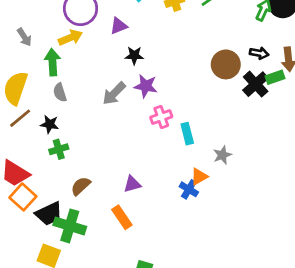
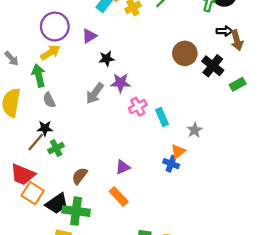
black arrow: (259, 53) -> (224, 31), moved
green rectangle: (275, 77) -> (238, 84), moved
brown line: (20, 118) -> (36, 142), moved

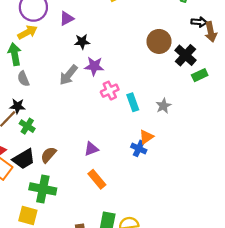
green rectangle: (238, 84) -> (200, 75), moved
gray star: (195, 130) -> (163, 106), moved
green cross: (56, 148) -> (27, 126), turned -35
orange rectangle: (119, 196) -> (97, 179), moved
black trapezoid: (57, 204) -> (24, 159), moved

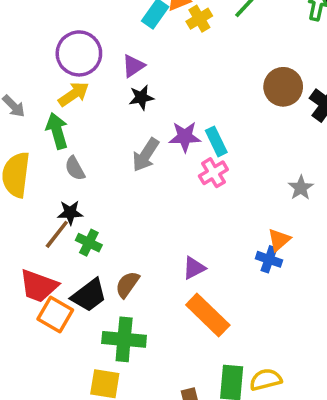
black star: (82, 42) -> (141, 97), moved
cyan rectangle: (133, 102) -> (216, 141), moved
orange rectangle: (97, 179) -> (208, 315), size x1.4

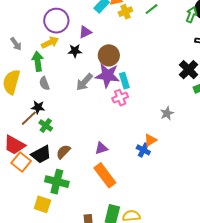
brown circle: (283, 87) -> (109, 55), moved
black star: (141, 97) -> (75, 51), moved
purple star: (185, 137) -> (107, 75), size x1.4

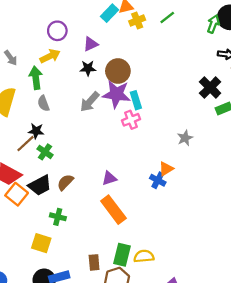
purple circle: (56, 21) -> (57, 31), size x0.7
black star: (75, 51) -> (88, 68), moved
green cross: (57, 182) -> (58, 217), size x0.6

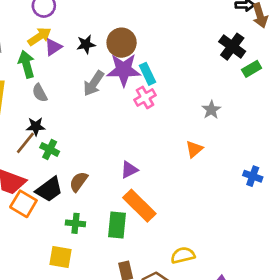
purple triangle: (91, 44) -> (53, 47), moved
blue cross: (158, 180) -> (253, 176), moved
green rectangle: (122, 255) -> (117, 225), moved

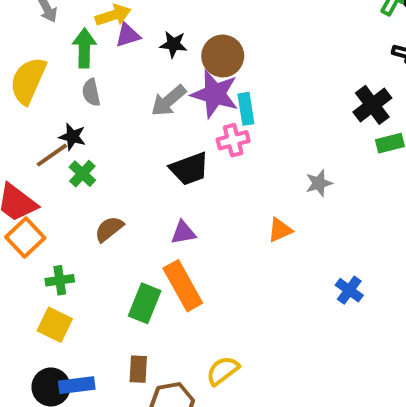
black trapezoid: (49, 189) -> (189, 169), moved
green cross: (75, 223) -> (60, 280), moved, turned -30
yellow semicircle: (183, 255) -> (223, 371), turned -40

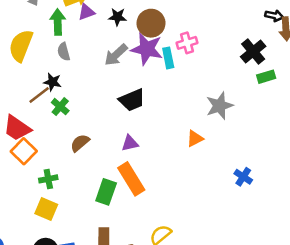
pink cross: (233, 140) -> (187, 43), moved
gray star: (319, 183) -> (220, 106), size x1.5

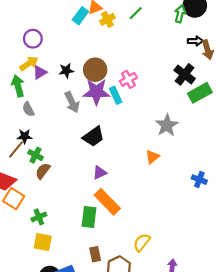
gray arrow: (116, 55) -> (72, 102), turned -60
green rectangle: (266, 77) -> (200, 93), size x1.5
brown semicircle: (80, 143) -> (43, 171), moved

